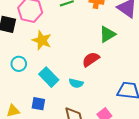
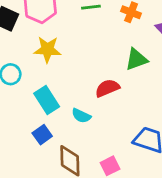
yellow star: (42, 40) -> (47, 49), turned -30
blue square: (38, 104) -> (42, 135), moved, turned 32

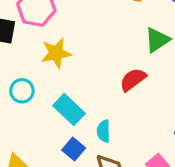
cyan semicircle: (81, 116) -> (104, 131), moved, turned 78

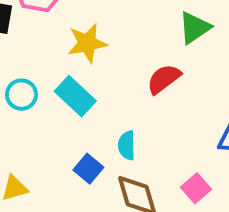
yellow star: (56, 53) -> (87, 43), moved
cyan rectangle: (69, 109) -> (75, 96), moved

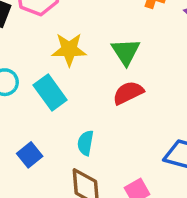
green triangle: (194, 28) -> (126, 52), moved, turned -40
blue square: (88, 169) -> (30, 155), moved

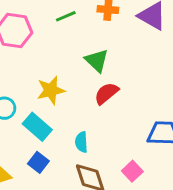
yellow star: (69, 50) -> (51, 90), moved
cyan rectangle: (50, 92) -> (37, 127), moved

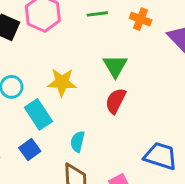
red semicircle: (106, 93) -> (116, 101), turned -40

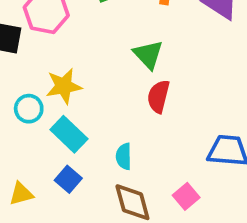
yellow star: (62, 82) -> (64, 86), moved

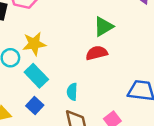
green triangle: (148, 55) -> (103, 27), moved, turned 40
red semicircle: (158, 96) -> (97, 53), turned 60

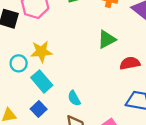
red semicircle: (97, 53) -> (130, 63), moved
cyan semicircle: (72, 92) -> (74, 98), turned -35

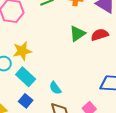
red semicircle: (130, 63) -> (100, 35), moved

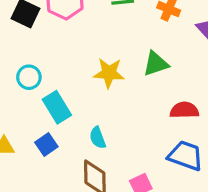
red semicircle: (100, 35) -> (184, 110), moved
yellow star: (22, 51) -> (109, 73), moved

